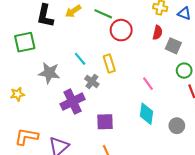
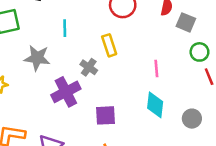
cyan line: (80, 59) -> (65, 28), moved, turned 40
pink line: (148, 84) -> (156, 69), turned 32

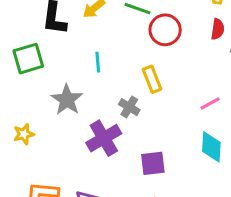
gray star: (37, 58) -> (67, 100), turned 30
pink line: (156, 69) -> (210, 103), turned 70

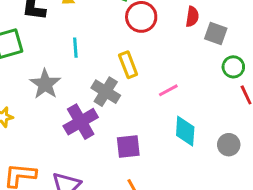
pink line: (210, 103) -> (168, 90), moved
gray cross: (129, 107) -> (106, 92), size x1.4

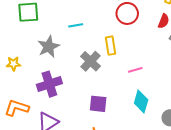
cyan line: (75, 48) -> (76, 25), turned 72
purple cross: (81, 122) -> (49, 84), moved

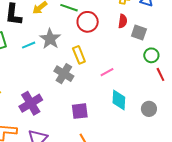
cyan line: (76, 25) -> (29, 45), moved
gray star: (49, 47) -> (50, 39), moved

